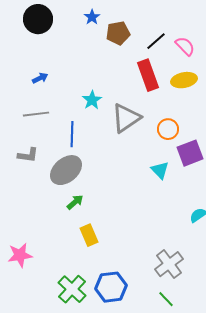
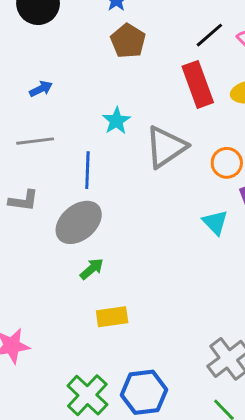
brown pentagon: (118, 33) -> (128, 41), moved, turned -30
yellow rectangle: (89, 235) -> (112, 317), turned -75

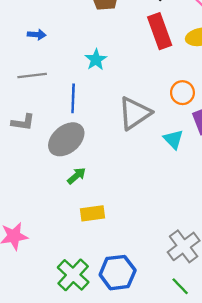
blue arrow: (41, 89) -> (37, 35), turned 30
gray triangle: (166, 147) -> (135, 113), moved

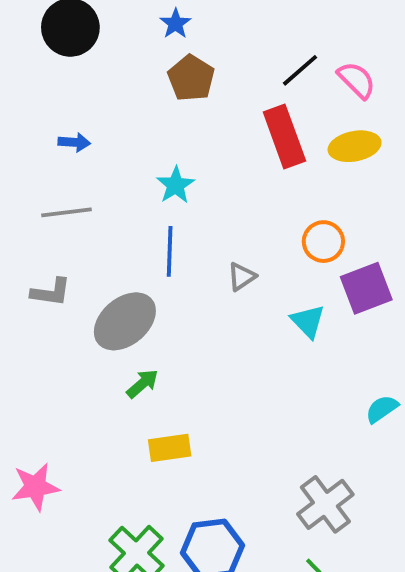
blue line: (73, 98) -> (170, 251), moved
gray triangle: (135, 113) -> (242, 277), size x0.5

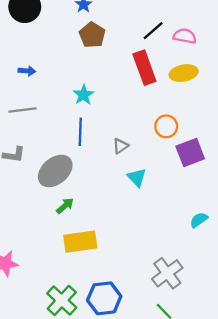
pink semicircle: (356, 80) -> (185, 36), turned -35
cyan triangle: (308, 321) -> (137, 178), moved
yellow rectangle: (170, 448) -> (80, 242), size x1.4

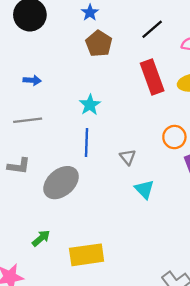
black line: (153, 31) -> (152, 29), moved
gray triangle: (121, 146) -> (128, 157), turned -35
green arrow: (65, 206) -> (41, 238), moved

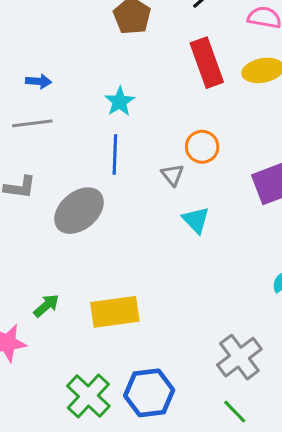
blue arrow: (32, 80) -> (39, 81), moved
orange circle: (174, 137) -> (202, 147), moved
green arrow: (41, 238) -> (46, 306), moved

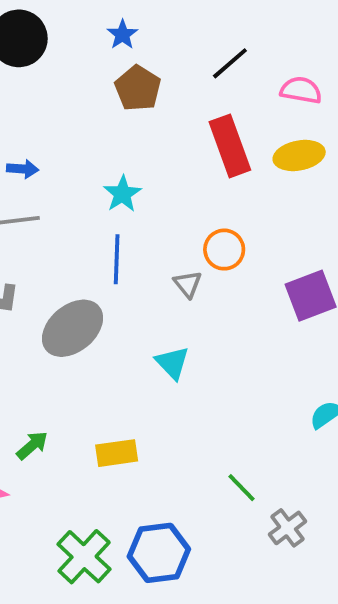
cyan triangle: (196, 220) -> (172, 363), moved
yellow rectangle: (115, 312) -> (117, 453), size x0.7
gray cross: (239, 357) -> (288, 528), moved, size x0.7
green line: (235, 412) -> (241, 488), moved

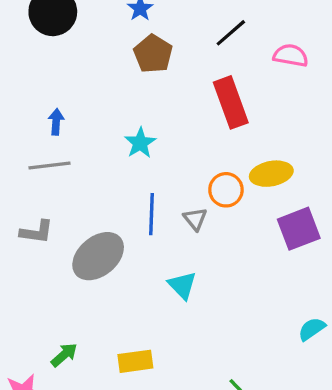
yellow ellipse: (299, 155) -> (271, 174), moved
blue arrow: (23, 169) -> (56, 122), turned -90
blue line: (117, 259) -> (152, 214), moved

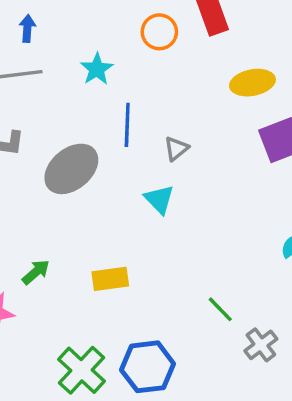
cyan star: (140, 143) -> (97, 69), moved
orange circle: (226, 190) -> (159, 32), moved
gray triangle: (195, 219) -> (176, 149), moved, turned 30

